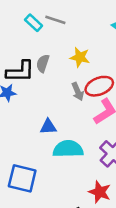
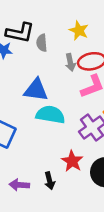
gray semicircle: (43, 63) -> (42, 43), moved, turned -35
blue triangle: (48, 127) -> (36, 90), size x1.5

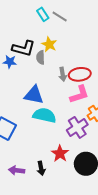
yellow star: (79, 30) -> (49, 44), moved

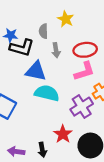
yellow star: (49, 44) -> (66, 19), moved
black L-shape: (23, 48) -> (22, 48), moved
gray arrow: (63, 74) -> (56, 50), moved

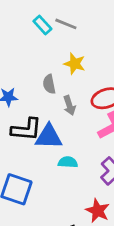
black L-shape: (22, 48) -> (26, 129), moved
cyan semicircle: (47, 93) -> (68, 162), size x0.6

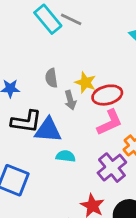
cyan rectangle: (42, 25) -> (48, 19), size x1.5
yellow star: (75, 64) -> (85, 82), moved

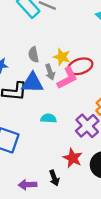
pink L-shape: (110, 122) -> (67, 78), moved
blue triangle: (48, 130) -> (32, 83), moved

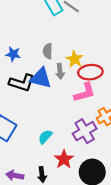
pink L-shape: (67, 78) -> (85, 93), moved
cyan semicircle: (49, 118) -> (45, 137), moved, turned -64

